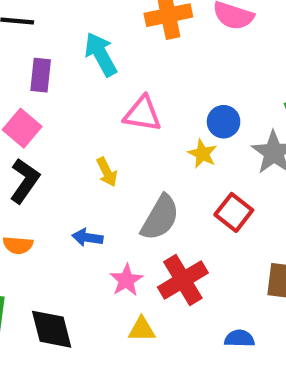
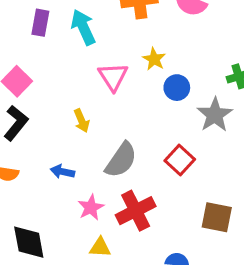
purple rectangle: (41, 75) -> (40, 23), moved
pink triangle: (142, 114) -> (113, 77), turned 44
yellow star: (202, 154) -> (154, 59), moved

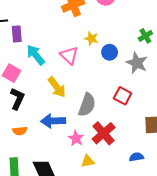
cyan arrow: (83, 27) -> (36, 55), moved
yellow arrow: (82, 121) -> (57, 87), size x1.5
blue arrow: (62, 172) -> (53, 121), size x1.6

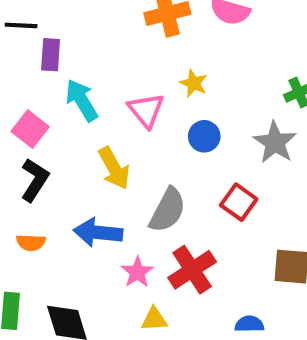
blue circle: (110, 52) -> (204, 136), moved

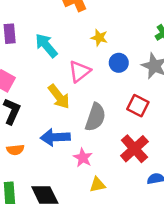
cyan arrow: (82, 100) -> (46, 45), moved
pink triangle: (146, 110) -> (80, 71), moved, turned 40
blue circle: (204, 136) -> (119, 63), moved
red cross: (192, 270) -> (134, 149), moved

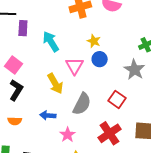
blue circle: (119, 63) -> (100, 59), moved
pink triangle: (80, 71) -> (74, 66), turned -30
blue arrow: (55, 137) -> (48, 115), size x0.7

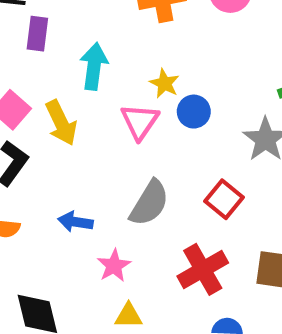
cyan arrow: (51, 41) -> (94, 66), turned 35
yellow star: (94, 41) -> (164, 83), moved
yellow arrow: (55, 84) -> (61, 123), moved

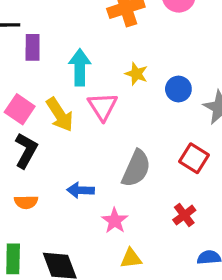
blue circle: (194, 112) -> (178, 89), moved
pink triangle: (140, 122) -> (103, 106), moved
red cross: (203, 269) -> (184, 215), size x0.6

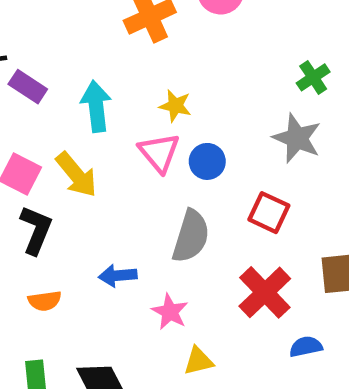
purple rectangle: (33, 47) -> (28, 87), turned -50
blue circle: (178, 89) -> (207, 161), moved
pink triangle: (103, 106) -> (159, 153), moved
red cross: (184, 215) -> (265, 292), size x1.6

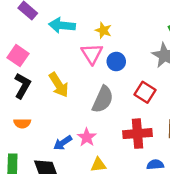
cyan arrow: (96, 106) -> (62, 25), turned -85
yellow arrow: (76, 175) -> (59, 85), moved
blue arrow: (118, 276) -> (63, 143), moved, turned -36
red cross: (265, 292) -> (138, 134), turned 32

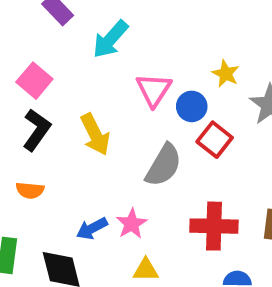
cyan arrow: (62, 25) -> (110, 39), turned -60
yellow star: (103, 30) -> (226, 74), moved
red square: (145, 92) -> (215, 140), moved

